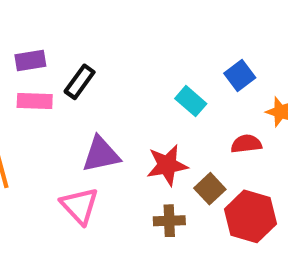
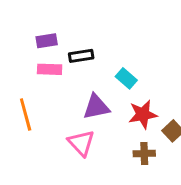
black rectangle: (80, 82) -> (81, 56), turned 45
cyan rectangle: (191, 101) -> (126, 78), moved

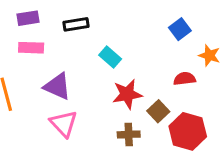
black rectangle: (81, 56) -> (76, 24), moved
purple triangle: (96, 107) -> (57, 86), moved, turned 36

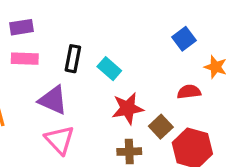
black rectangle: (76, 24) -> (73, 59), moved, turned -70

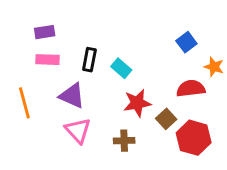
red semicircle: (189, 92) -> (191, 89), size x1.4
brown cross: (129, 152) -> (124, 141), moved

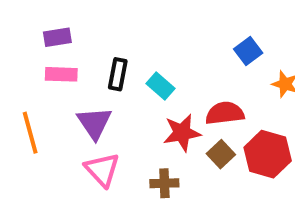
red semicircle: (191, 89) -> (225, 113), moved
purple triangle: (72, 96) -> (94, 123), turned 32
red hexagon: (194, 138) -> (268, 154), moved

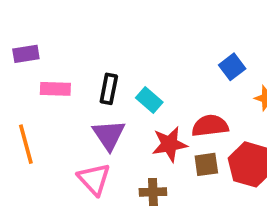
purple rectangle: (57, 37) -> (26, 54), moved
purple triangle: (94, 123) -> (109, 135), moved
brown square: (221, 154) -> (206, 164), turned 35

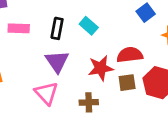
cyan rectangle: (149, 100) -> (89, 26), moved

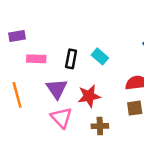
purple triangle: (57, 61) -> (57, 89), moved
red star: (101, 68) -> (89, 96), moved

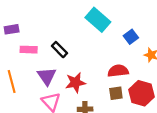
cyan rectangle: (100, 56) -> (98, 20), moved, size x1.6
black rectangle: (71, 59) -> (59, 50), turned -56

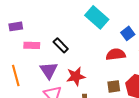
red semicircle: (118, 71) -> (116, 54), moved

